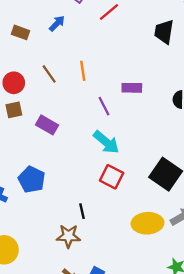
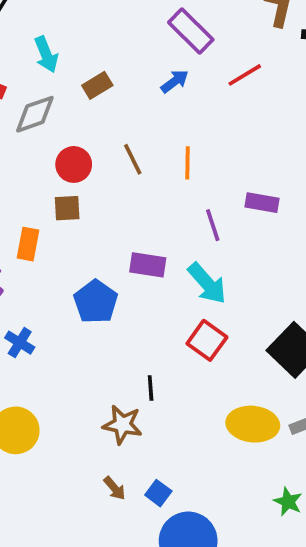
blue arrow: (57, 23) -> (175, 81), moved
brown rectangle: (20, 32) -> (97, 85), turned -60
purple rectangle: (47, 125) -> (148, 265), moved, turned -30
blue pentagon: (32, 180) -> (96, 302), moved

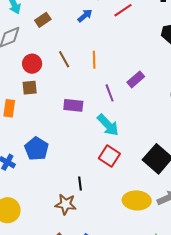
purple rectangle: (262, 203) -> (136, 79), turned -48
purple rectangle: (148, 265) -> (73, 105), moved
blue pentagon: (96, 302) -> (37, 149), moved

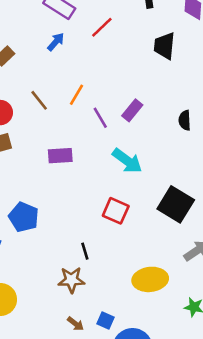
orange line: (94, 60) -> (76, 95), turned 42
purple line: (110, 93) -> (100, 118), moved
cyan arrow: (108, 125) -> (127, 161), moved
yellow ellipse: (137, 200) -> (150, 279), moved

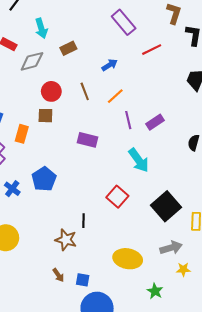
blue arrow: (56, 42) -> (110, 65), moved
blue square: (106, 321) -> (83, 280), turned -32

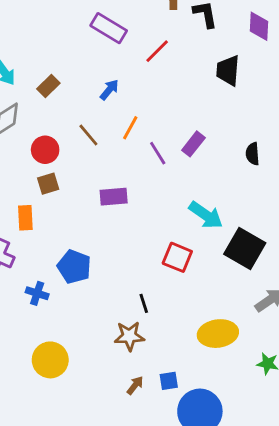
cyan arrow: (139, 160) -> (206, 215), moved
brown arrow: (58, 275) -> (135, 385), turned -88

